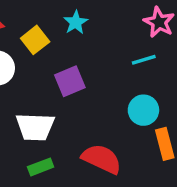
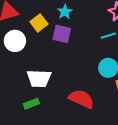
purple square: (70, 81) -> (62, 34), moved, turned 36
green rectangle: (41, 167) -> (31, 104), moved

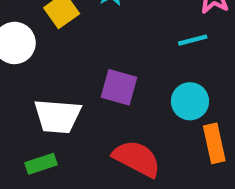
purple square: (62, 34) -> (119, 87), moved

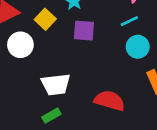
purple square: (119, 87) -> (84, 31), moved
cyan circle: (190, 101) -> (138, 47), moved

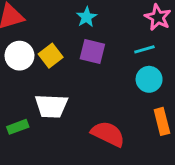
yellow square: (45, 19) -> (51, 56), moved
green rectangle: (51, 116) -> (18, 127), moved

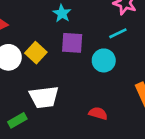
cyan circle: (149, 79) -> (104, 60), moved
red semicircle: (108, 134) -> (98, 113), size x0.6

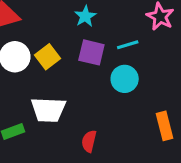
cyan line: (118, 33) -> (128, 45), moved
red semicircle: (98, 113) -> (89, 141), moved, turned -102

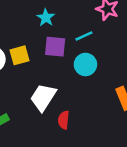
yellow square: (48, 57) -> (20, 55), turned 30
white trapezoid: (48, 110) -> (43, 97), moved, turned 128

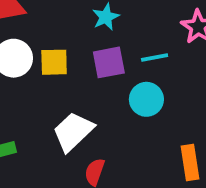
purple square: (55, 47) -> (109, 62), turned -30

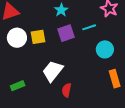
cyan circle: (146, 99) -> (105, 49), moved

